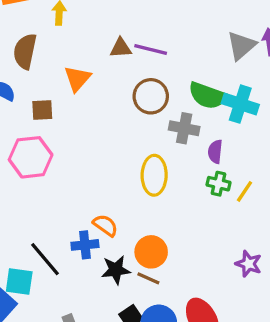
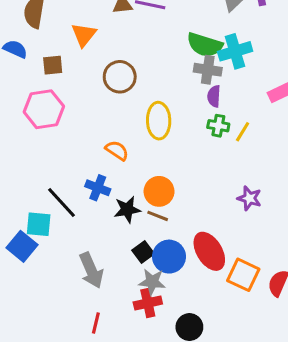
brown circle: (151, 96) -> (120, 77), moved
cyan cross: (240, 104) -> (235, 51), turned -32
gray cross: (184, 128) -> (208, 70), moved
orange semicircle: (105, 225) -> (117, 150), moved
blue cross: (85, 245) -> (98, 188), turned 30

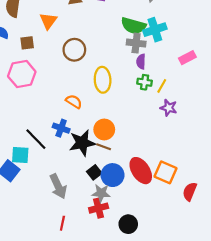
purple star: (249, 198) -> (169, 108), moved
black star: (127, 209) -> (82, 143), size x1.4
orange square: (243, 275) -> (165, 172), moved

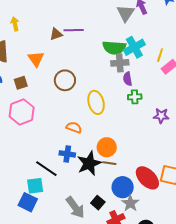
yellow line: (162, 86) -> (160, 55), moved
black square: (94, 172) -> (98, 203), moved
gray star: (101, 193) -> (130, 203), moved, turned -30

